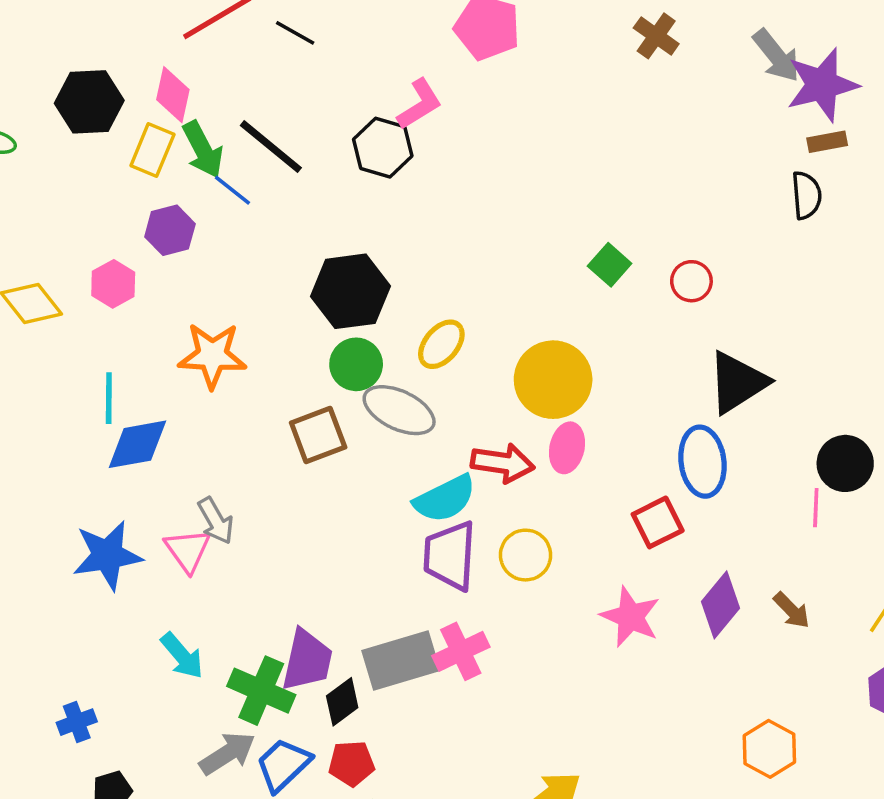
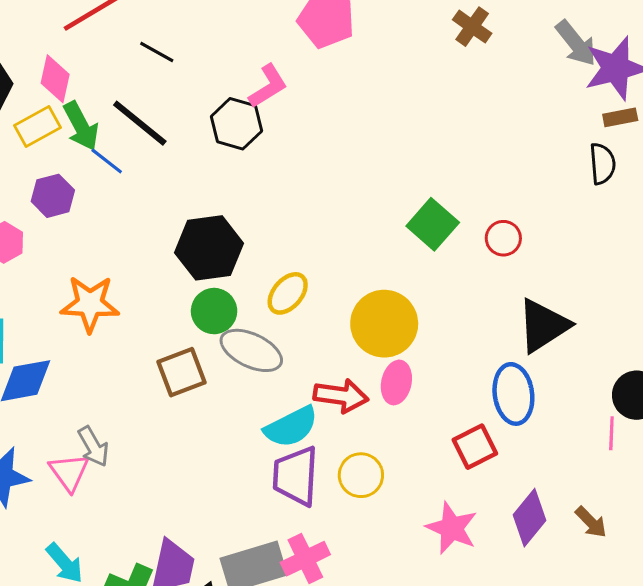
black line: (295, 33) -> (157, 52), moved
yellow rectangle: (152, 150) -> (38, 127), turned 39
green square: (610, 265) -> (433, 224), size x1.4

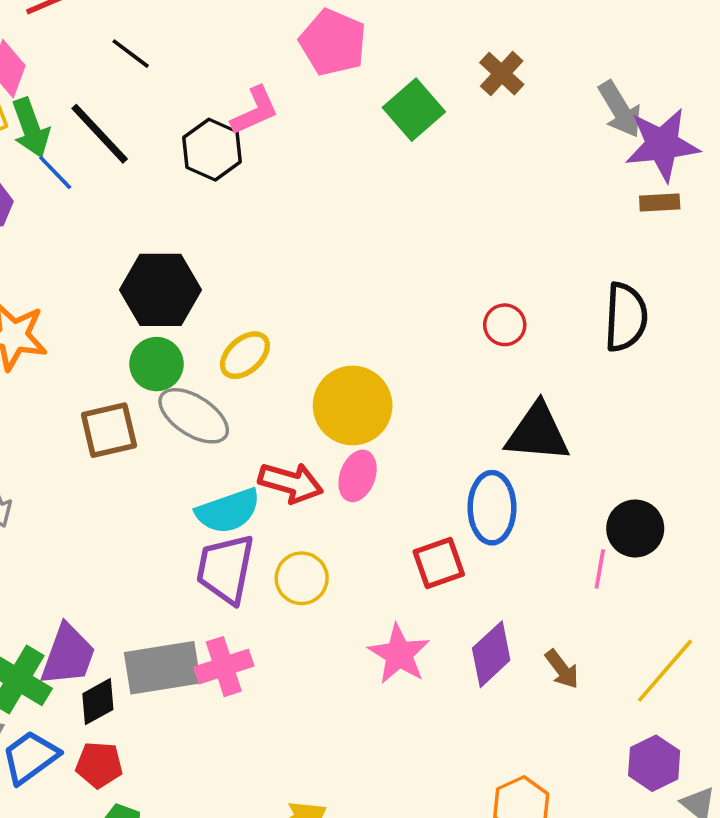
black semicircle: (602, 164) -> (626, 317), moved, size x1.4
green square: (433, 224) -> (414, 110), moved
black triangle: (543, 325) -> (538, 433), turned 30

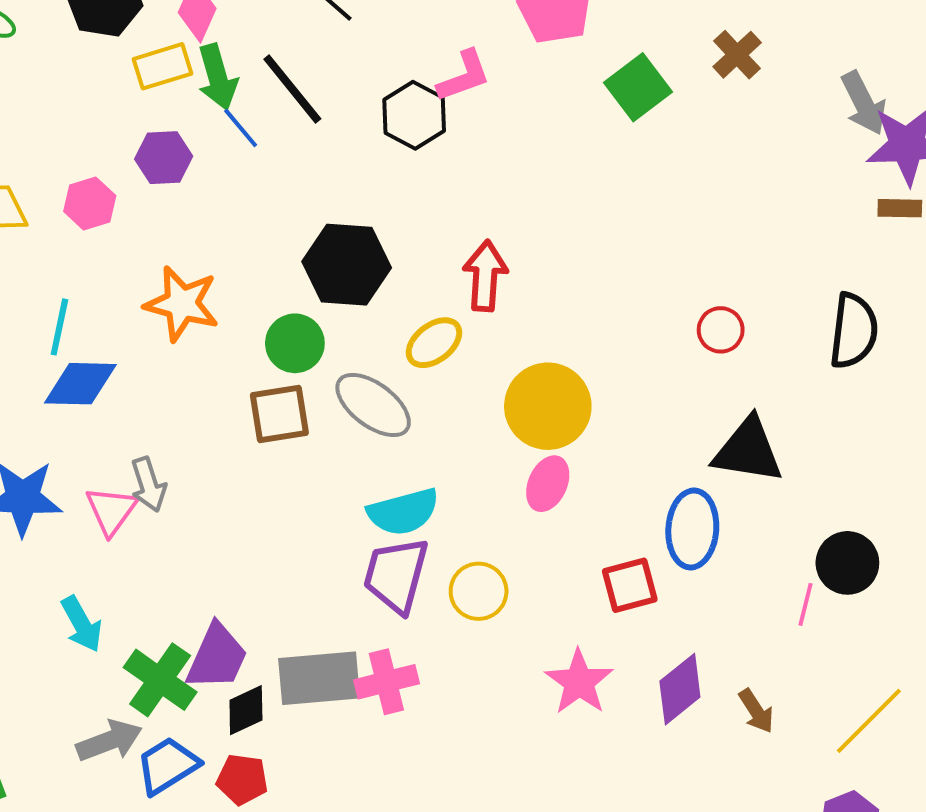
green circle: (156, 364) -> (295, 343), moved
red arrow: (291, 483) -> (485, 276), moved, turned -106

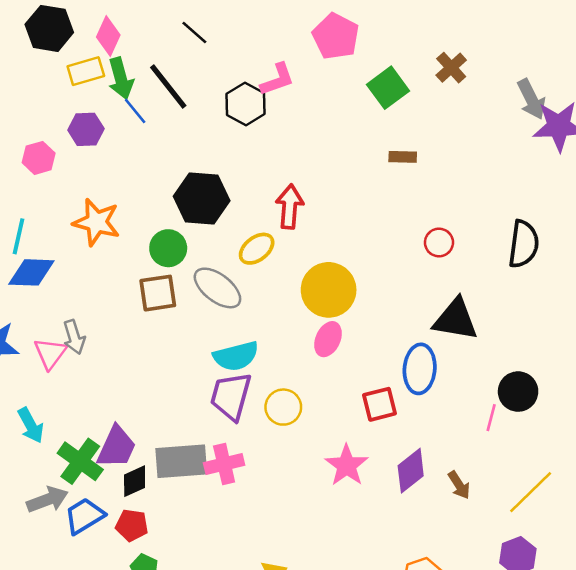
brown rectangle: (900, 208) -> (403, 157), moved

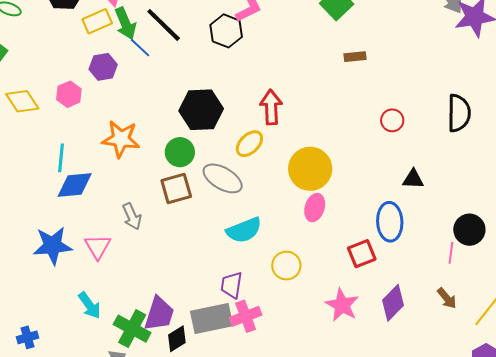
black triangle: (456, 319) -> (413, 179), size x0.6
gray arrow: (74, 337) -> (132, 216), moved
purple trapezoid: (231, 396) -> (232, 285), moved, size x0.7
brown arrow: (459, 485) -> (447, 298), moved

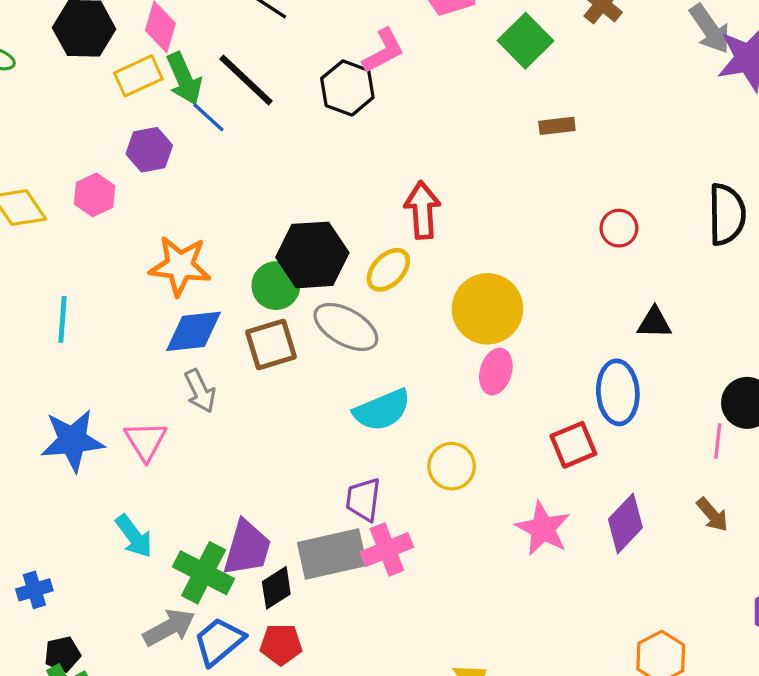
black hexagon: (201, 110) -> (312, 255), moved
cyan line: (61, 158) -> (63, 319), moved
blue diamond: (75, 185) -> (194, 331), moved

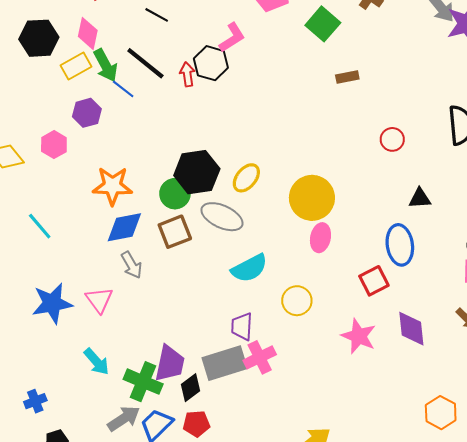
red arrow: (422, 210) -> (187, 74), moved, size x0.7
cyan line: (63, 319) -> (40, 226), turned -40
purple diamond: (625, 523) -> (411, 329), turned -45

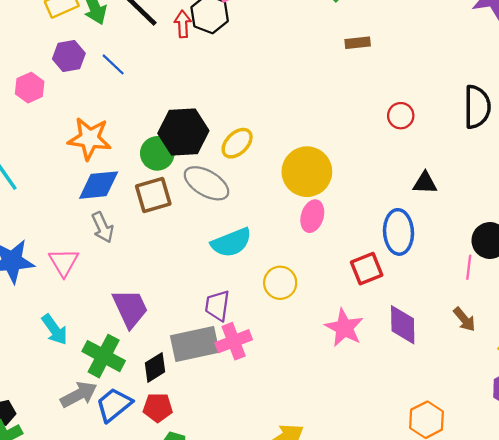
blue line: (123, 89) -> (113, 64), moved
purple trapezoid: (170, 364) -> (130, 308), moved, turned -42

